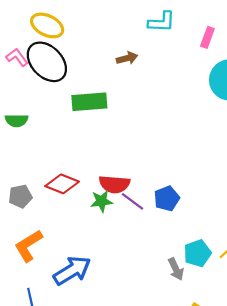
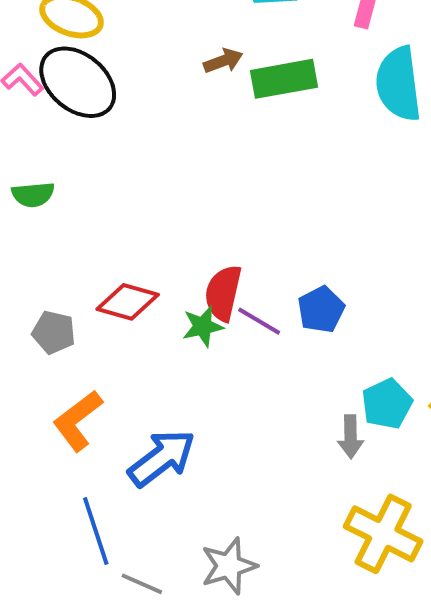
green rectangle: (89, 102) -> (284, 79), moved
red semicircle: (114, 184) -> (223, 293), turned 104
gray pentagon: (20, 196) -> (54, 332), turned 30
gray arrow: (176, 269) -> (351, 437), turned 30

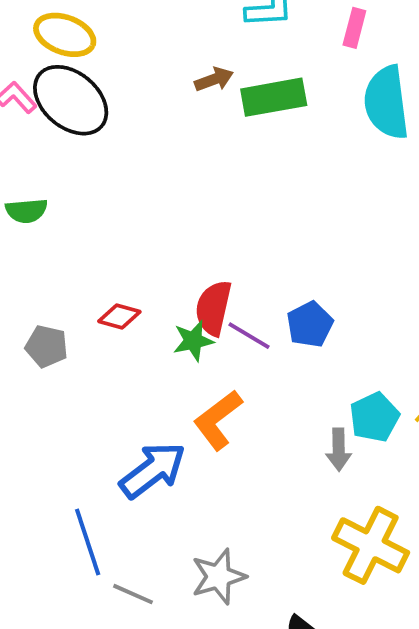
red diamond: (128, 302) -> (119, 316), size x0.7
orange L-shape: (78, 421) -> (218, 420), moved

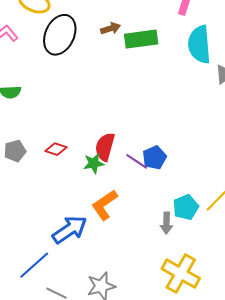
black ellipse: (71, 100) -> (60, 35), moved, turned 72
purple line: (249, 336) -> (137, 161), moved
gray pentagon: (47, 346) -> (15, 151), moved, turned -30
blue line: (88, 542) -> (34, 265), turned 64

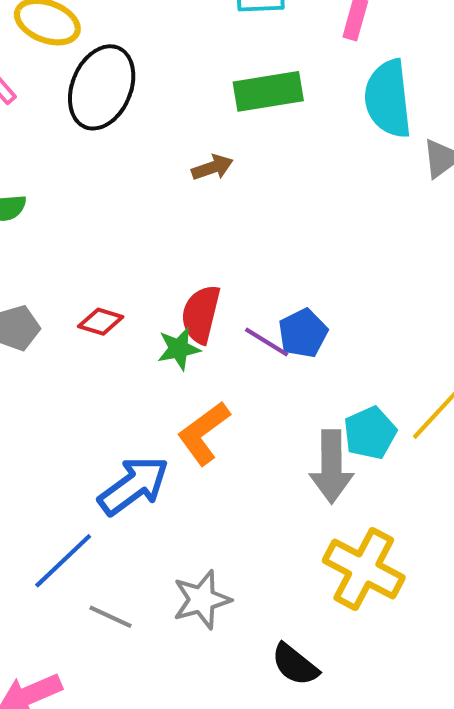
brown arrow: (111, 28) -> (212, 167), moved
gray arrow: (166, 223) -> (331, 467), size x1.6

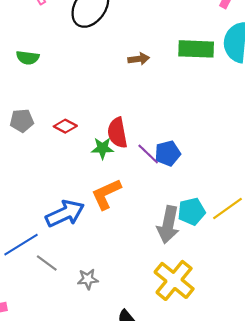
green rectangle: (268, 91) -> (196, 49), moved
red semicircle: (201, 314) -> (117, 133), turned -36
gray star: (202, 600) -> (88, 279), size x0.7
gray line: (111, 617) -> (47, 263), moved

